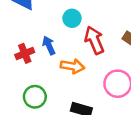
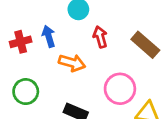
red arrow: (94, 40) -> (100, 37), size x0.7

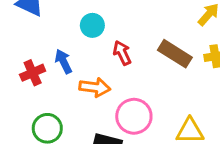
pink circle: (120, 89) -> (134, 116), moved

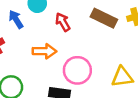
blue arrow: (63, 61) -> (16, 19), moved

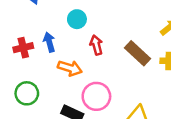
blue arrow: (16, 19) -> (49, 42), moved

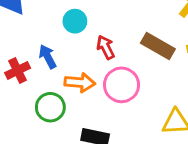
green circle: (27, 93) -> (50, 107), moved
pink circle: (96, 96) -> (122, 85), moved

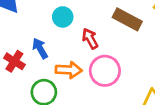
brown rectangle: (158, 46) -> (127, 19), moved
red cross: (18, 70) -> (14, 61), turned -30

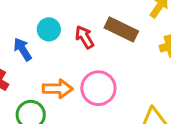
red arrow: (90, 39) -> (85, 37), moved
blue arrow: (40, 48) -> (23, 49), moved

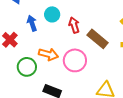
brown rectangle: (121, 29) -> (98, 39), moved

